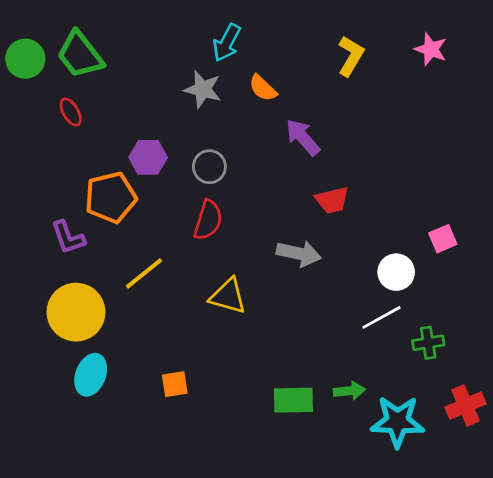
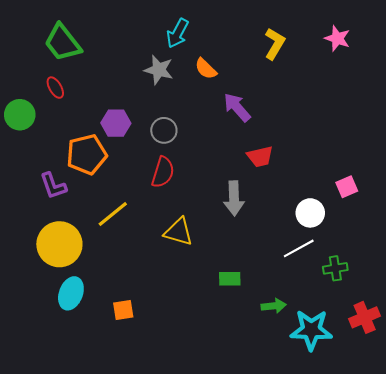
green circle: (25, 59) -> (20, 115), moved
gray arrow: (299, 253) -> (234, 198), turned 76
orange square: (175, 384) -> (123, 310), moved
green rectangle: (293, 400) -> (230, 279), moved, size x0.7

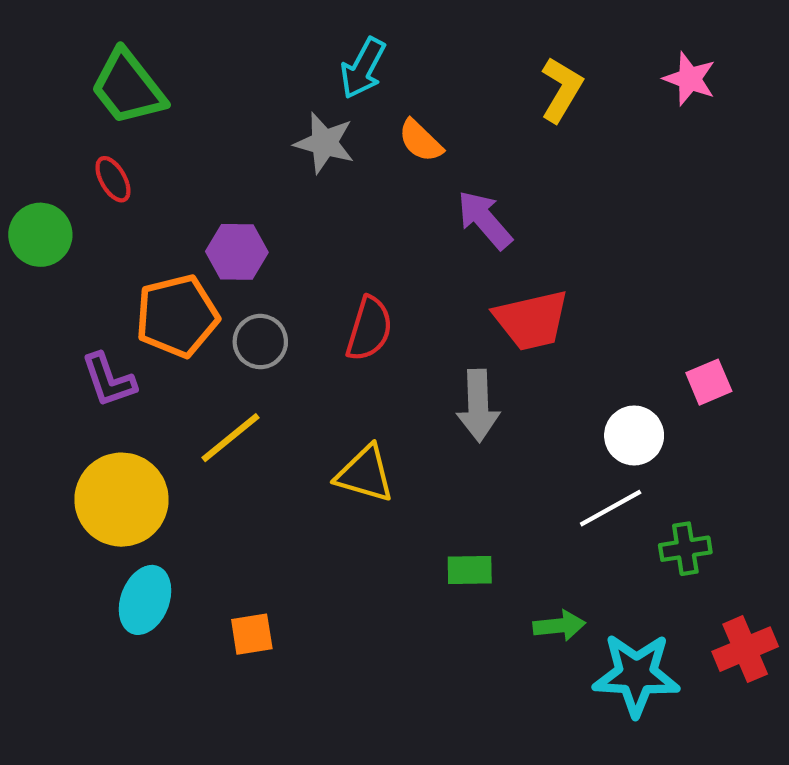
gray circle: (164, 130) -> (260, 342), moved
red trapezoid: (260, 157) -> (532, 320), size x1.4
red semicircle: (163, 172) -> (369, 329), moved

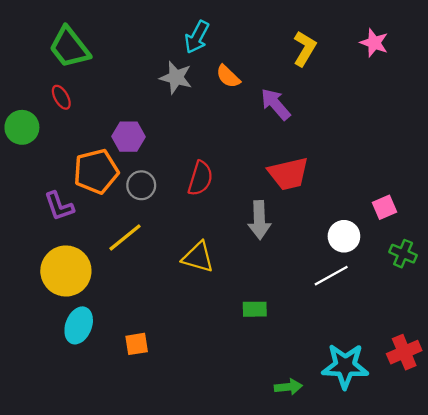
purple arrow: (485, 220) -> (276, 104), moved
green cross: (685, 549) -> (403, 254), moved, turned 32
green arrow: (559, 626) -> (288, 387), moved

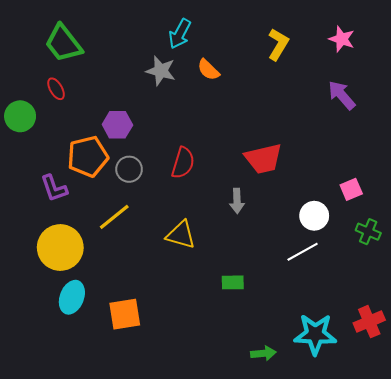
purple arrow: (276, 104) -> (342, 95), moved
gray arrow: (259, 220) -> (237, 201), size x0.7
orange square: (137, 344) -> (125, 314), size x1.5

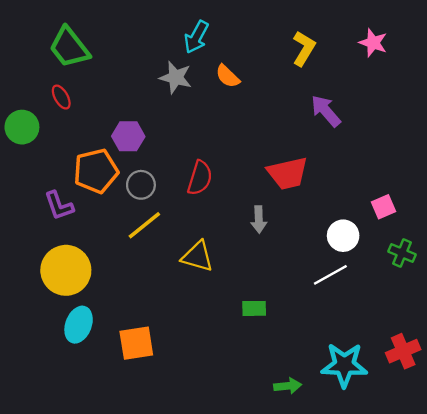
purple arrow: (342, 95) -> (326, 111), moved
yellow line: (114, 217) -> (144, 225), moved

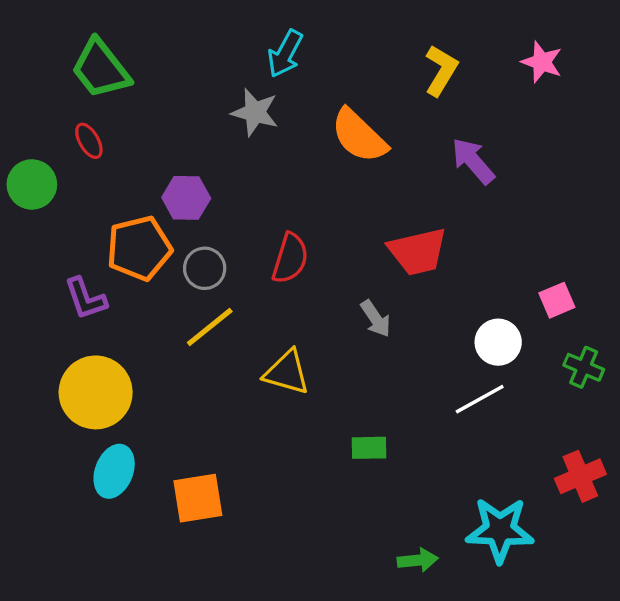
orange semicircle: (228, 76) -> (359, 136), moved, size x1.6
gray arrow: (259, 219) -> (376, 319), turned -32
red cross: (403, 351) -> (580, 476), moved

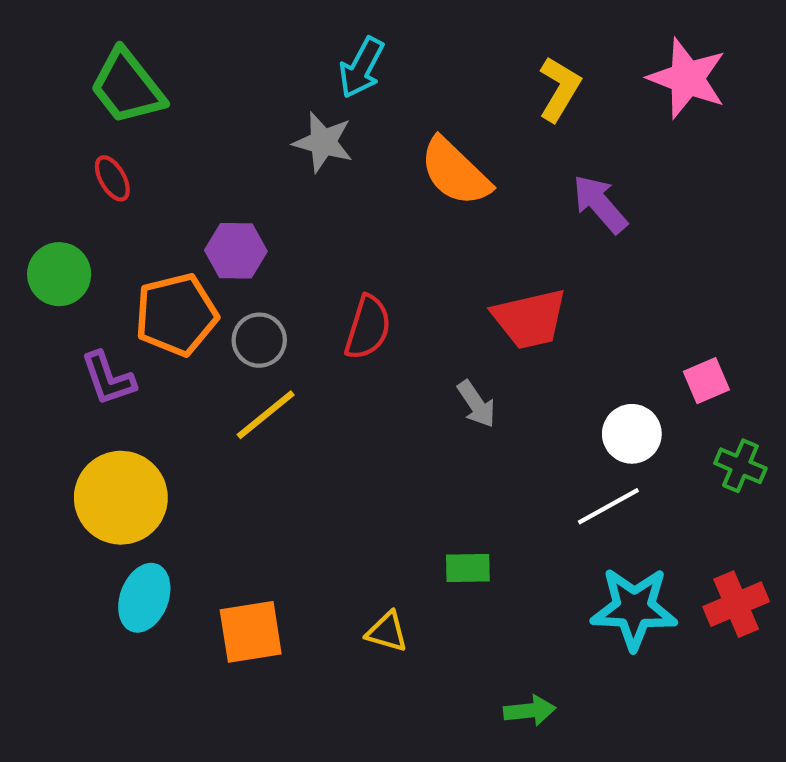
pink star: (542, 62) -> (687, 78), size x1.5
green circle: (32, 184) -> (59, 274), moved
yellow triangle: (287, 372) -> (387, 632), moved, size x0.7
cyan star: (500, 530) -> (634, 608), moved

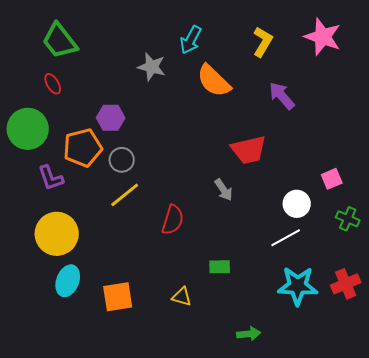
cyan arrow: (361, 68) -> (191, 40), moved
green circle: (59, 274) -> (28, 129), size x1.4
red semicircle: (368, 327) -> (173, 220), moved

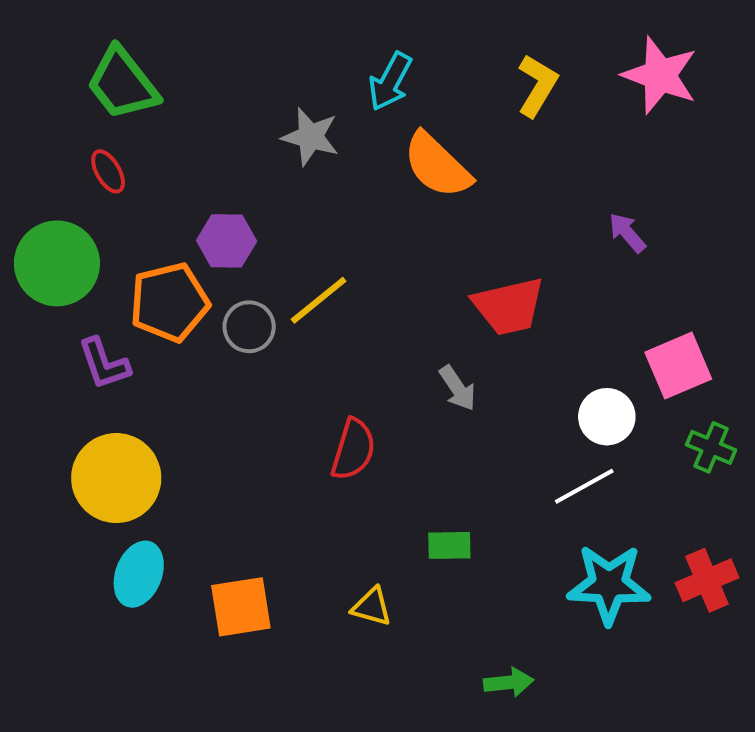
purple arrow: (282, 96) -> (627, 233), moved, size x0.7
pink square: (332, 179) -> (678, 366), size x1.5
yellow line: (125, 195) -> (319, 300), moved

